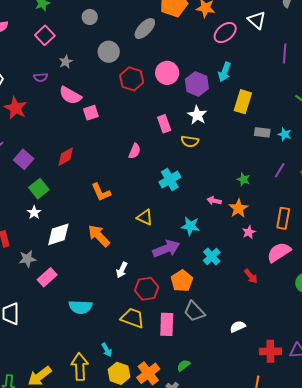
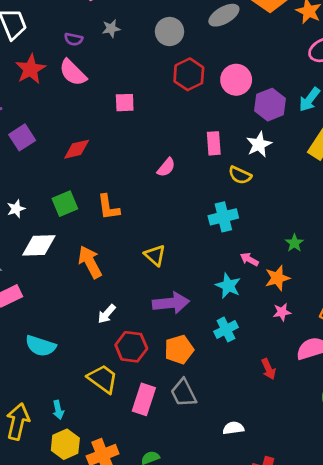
pink semicircle: (70, 95) -> (73, 73), moved
cyan cross: (170, 180) -> (223, 217), moved
green square: (39, 189) -> (65, 204), moved
cyan star: (190, 226) -> (228, 286), moved

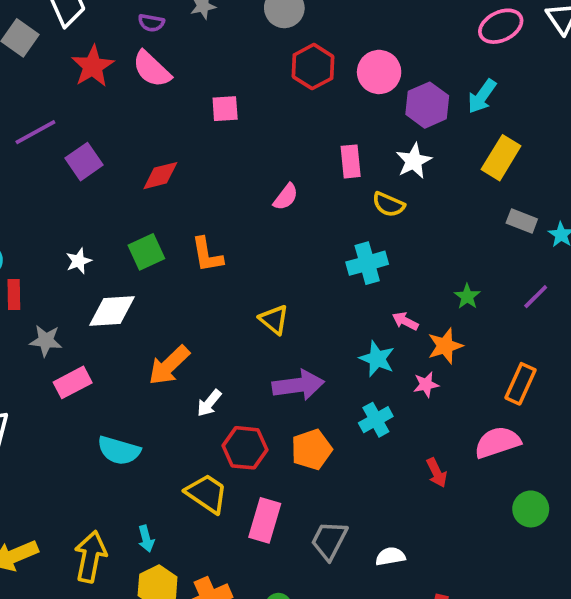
orange arrow: (90, 262) -> (169, 365), moved, turned -104
pink star: (282, 312) -> (426, 384), moved
gray trapezoid: (184, 393) -> (329, 540), moved, turned 56

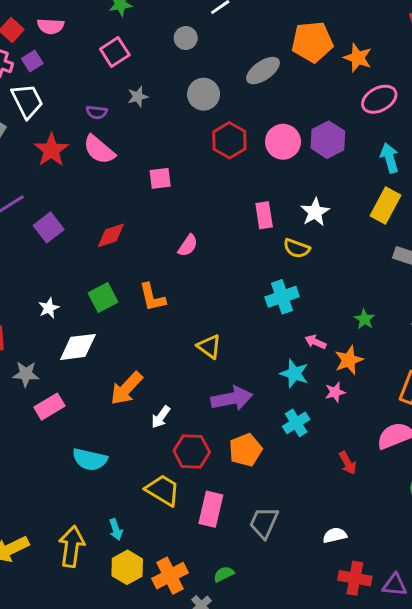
cyan arrow: (482, 96) -> (390, 158), moved, turned 132
purple hexagon: (427, 105) -> (328, 140), moved
pink semicircle: (286, 197) -> (188, 245), moved
white semicircle: (390, 556) -> (335, 535), moved

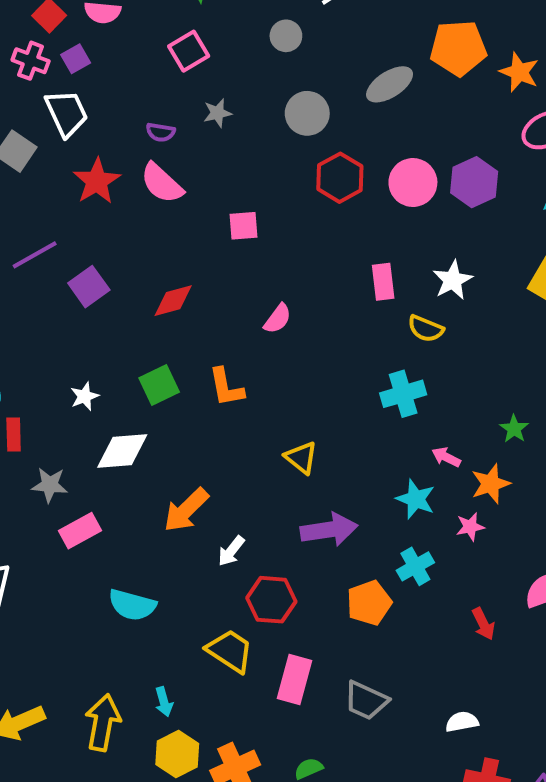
orange pentagon: (245, 450) -> (369, 603), moved
gray trapezoid: (264, 523) -> (366, 700), turned -92

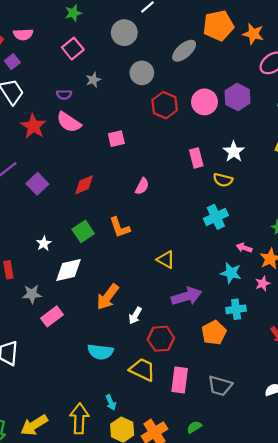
gray circle: (286, 36) -> (124, 33), size x1.5
cyan cross: (415, 566) -> (236, 309), turned 30
cyan semicircle: (132, 605) -> (100, 352), moved

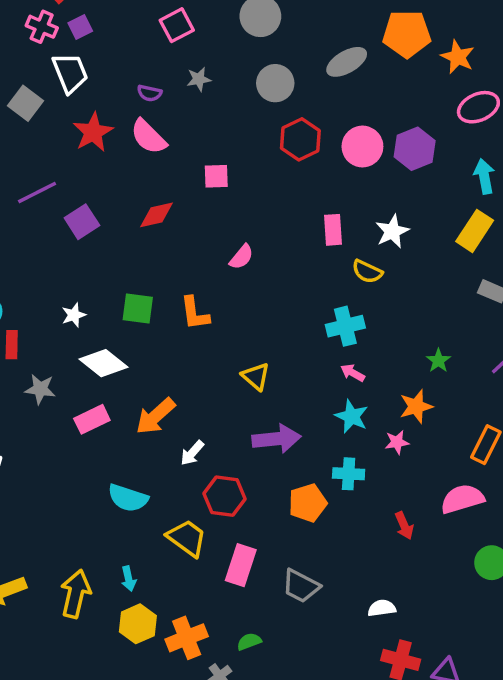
red diamond: (84, 185) -> (156, 215), moved
green square: (83, 231) -> (138, 309), turned 30
pink arrow: (244, 248) -> (353, 373), moved
white diamond: (68, 270) -> (104, 363), turned 40
pink rectangle: (52, 316) -> (92, 419), moved

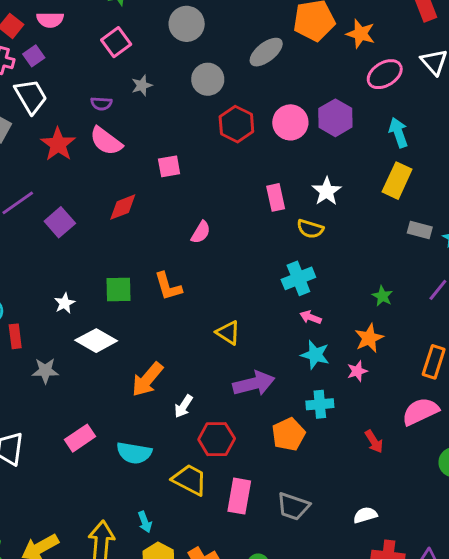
pink rectangle: (92, 419) -> (80, 438), moved

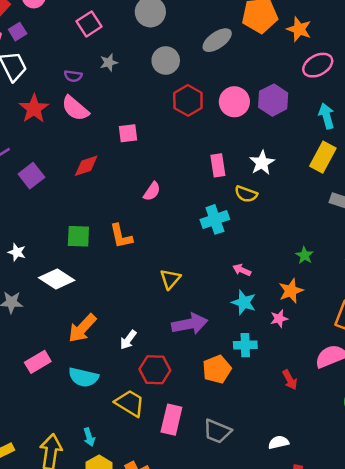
cyan cross: (298, 278) -> (215, 219), moved
white star: (65, 303) -> (17, 252), moved, turned -30
yellow triangle: (228, 333) -> (170, 279), turned 35
orange arrow: (147, 379) -> (82, 328), moved

